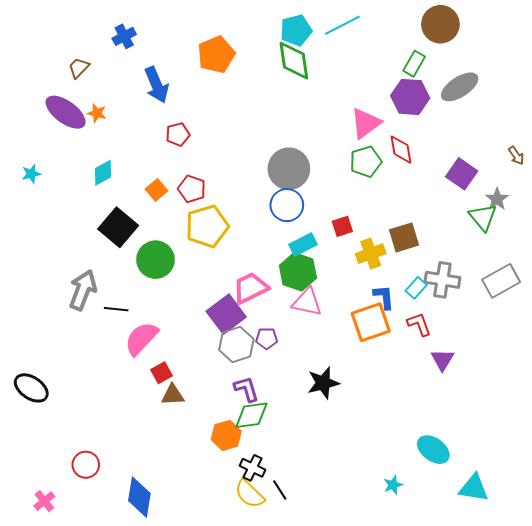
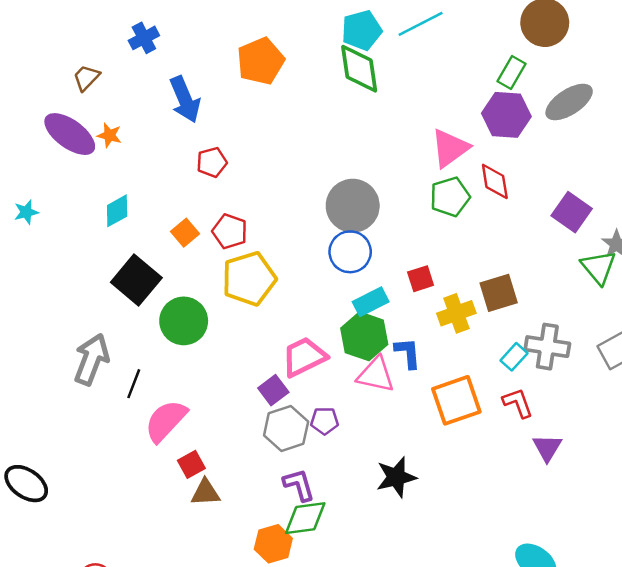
blue L-shape: (384, 297) -> (408, 353), moved
black line: (116, 309) -> (134, 384), turned -75
purple square: (226, 314) -> (273, 390), size x0.6

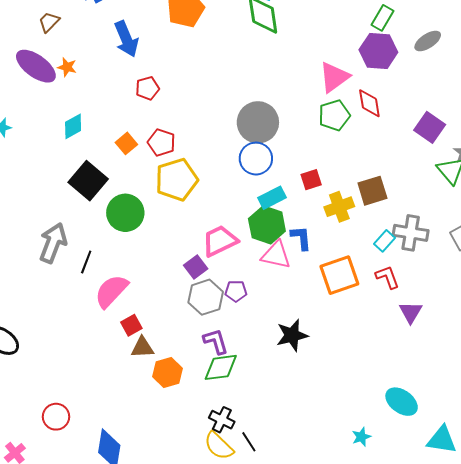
gray ellipse: (569, 102) -> (428, 41), size x0.7
orange hexagon: (273, 544) -> (168, 372), moved

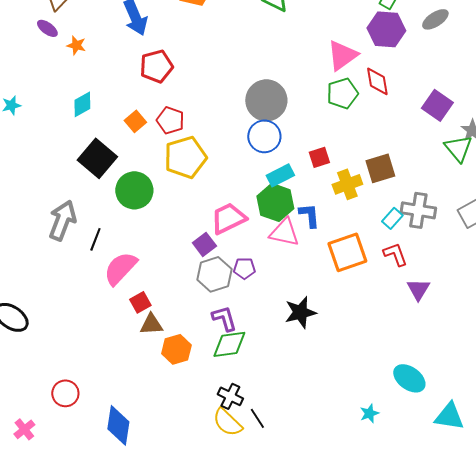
purple ellipse: (36, 66) -> (47, 28), moved, size x0.5
red pentagon: (147, 88) -> (156, 66), size x1.4

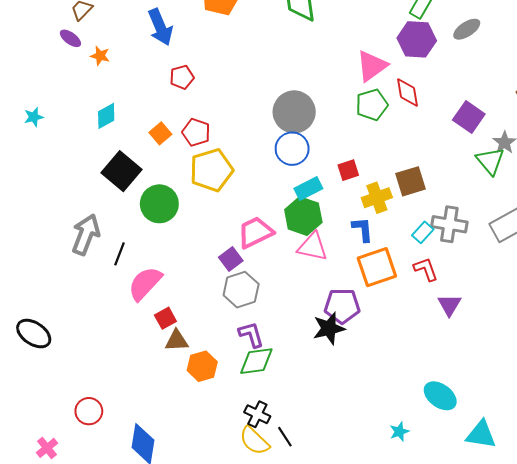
red pentagon: (156, 66) -> (182, 77), size x0.7
blue L-shape: (309, 215) -> (363, 229), moved
purple pentagon: (244, 268) -> (342, 306), moved, size x1.6

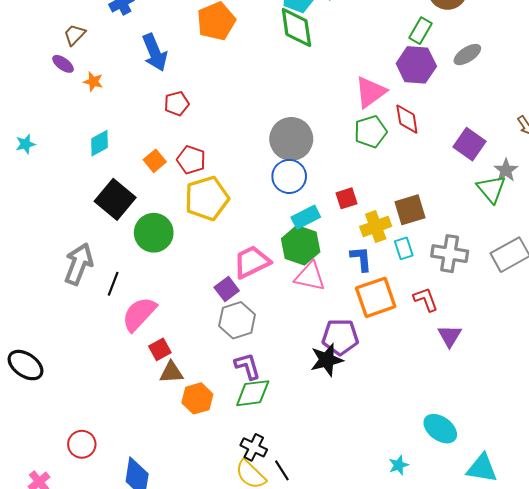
cyan rectangle: (423, 232) -> (404, 248), moved, turned -60

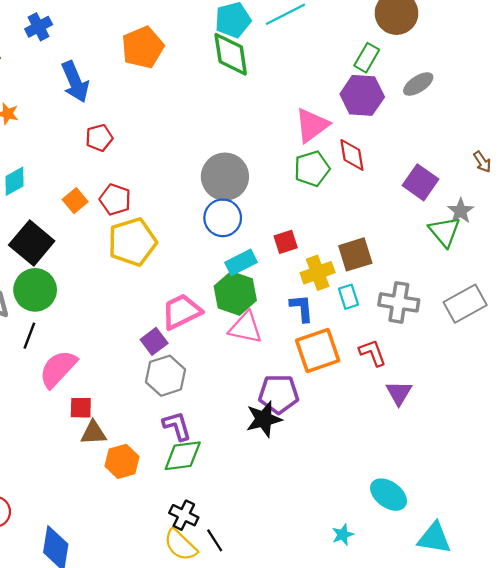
green circle: (154, 233) -> (35, 290), moved
red square: (160, 349) -> (81, 408), turned 30

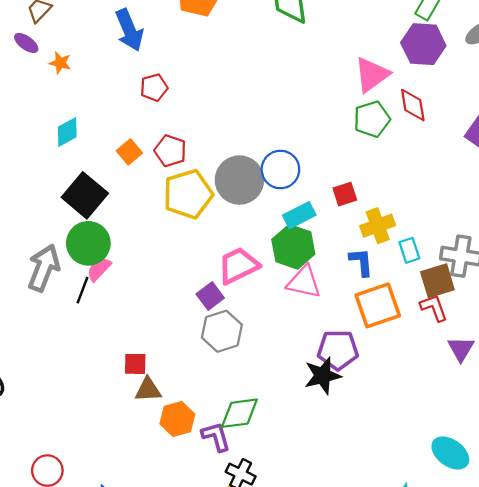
gray circle: (225, 177) -> (239, 180), moved
brown square: (355, 254) -> (437, 281), moved
pink semicircle: (58, 369) -> (99, 269), moved, size x0.6
purple L-shape: (177, 426) -> (216, 437), moved

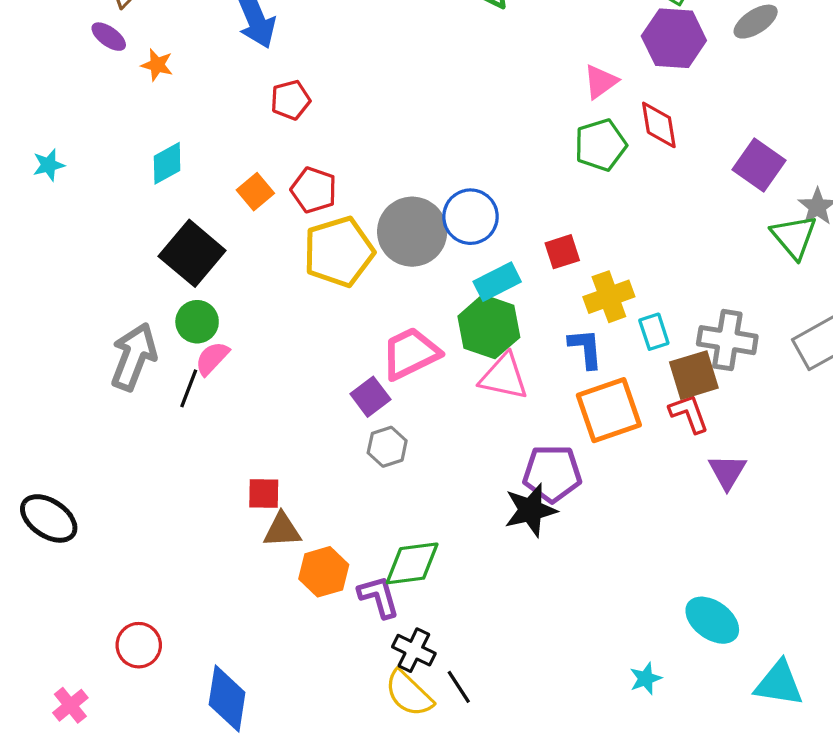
pink triangle: (372, 75) -> (601, 82), size x0.7
green circle: (88, 243) -> (197, 322), size x0.7
gray hexagon: (222, 331) -> (387, 447), size x0.7

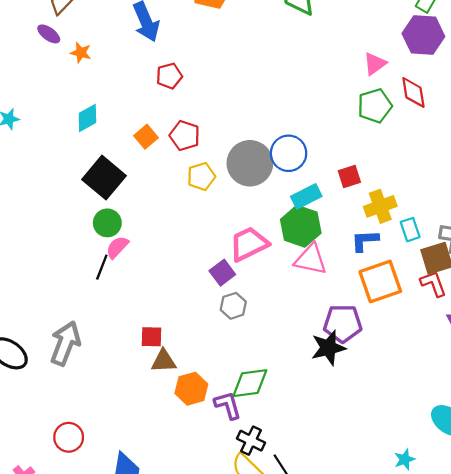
yellow pentagon: (339, 252) -> (201, 176), size x0.6
blue L-shape: (586, 348) -> (365, 241), turned -88
gray arrow: (134, 357) -> (65, 343), moved

